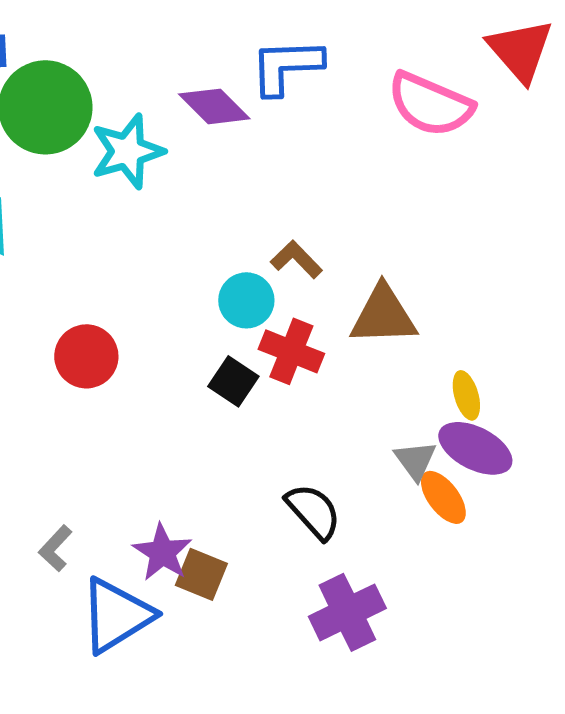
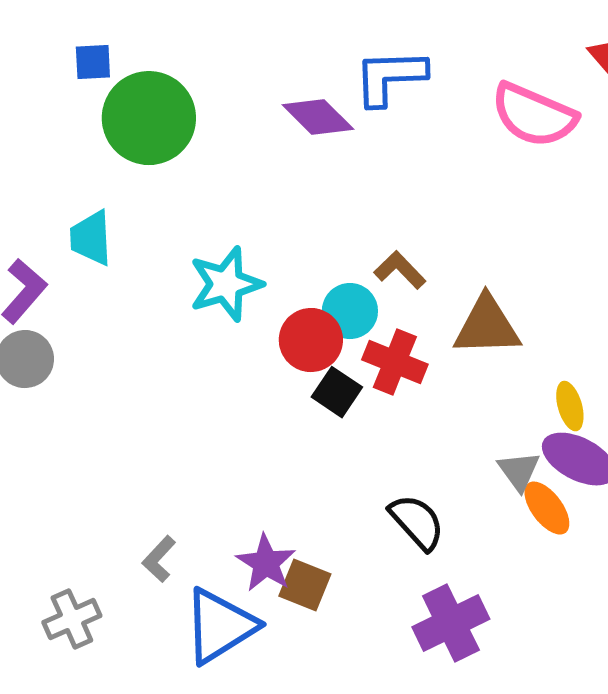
cyan star: (127, 151) -> (226, 284), moved
red circle: (86, 356) -> (311, 340), moved

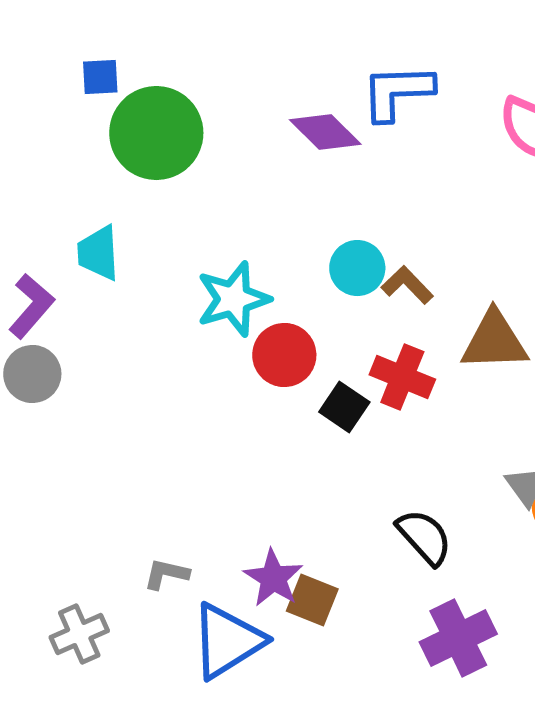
cyan circle: (350, 311) -> (357, 268), moved
red circle: (311, 340) -> (284, 355), moved
gray L-shape: (159, 559) -> (166, 574), turned 60

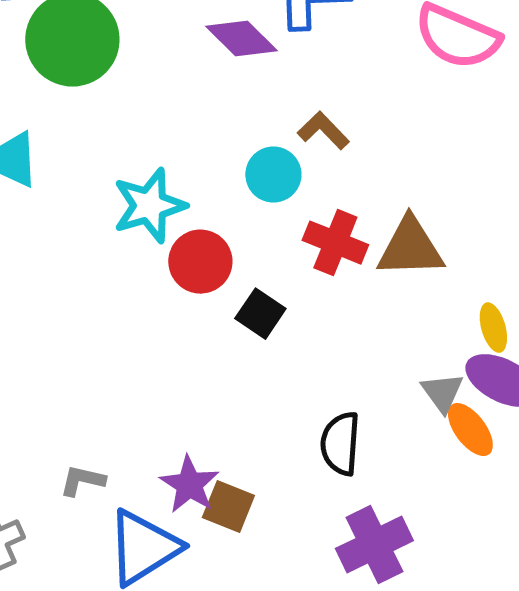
brown L-shape: (407, 285) -> (323, 131), moved
red cross: (402, 377) -> (335, 243), moved
black semicircle: (424, 537) -> (340, 444), turned -134

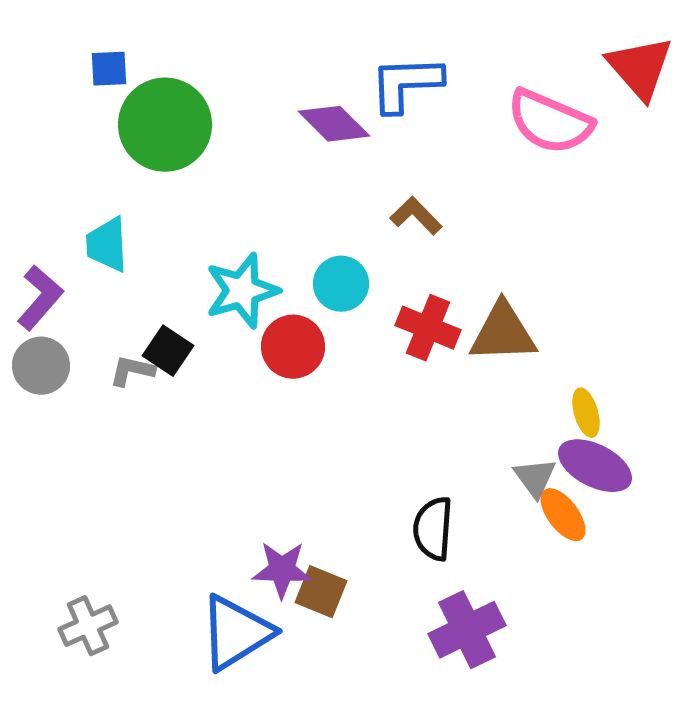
cyan circle: (273, 175) -> (341, 284), moved
black square: (260, 314) -> (168, 351), moved
gray L-shape: (82, 481) -> (132, 371), moved
purple star: (189, 485) -> (282, 570), turned -30

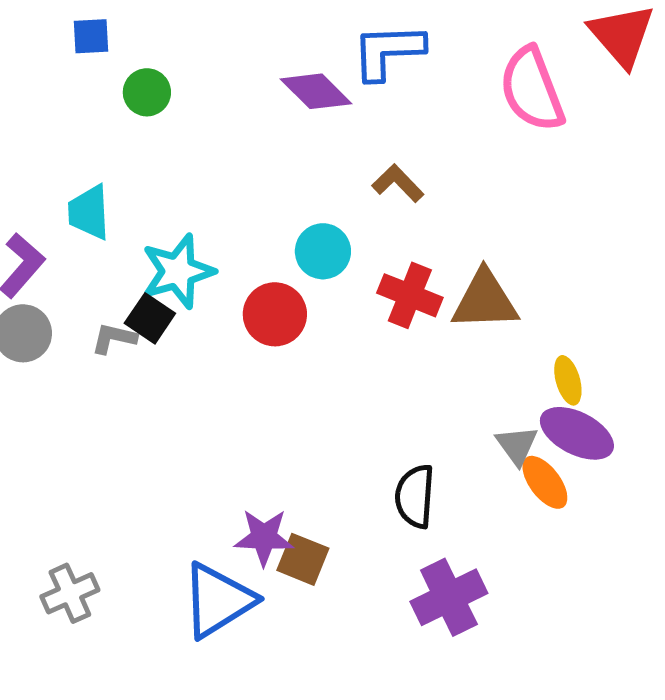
pink semicircle: (550, 122) -> (532, 89), turned 46
green circle: (165, 125) -> (147, 92), size x0.5
cyan star: (242, 291) -> (178, 271), moved

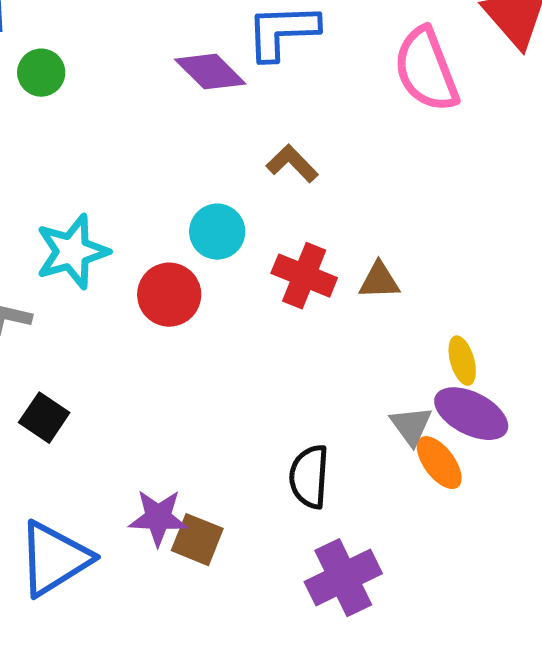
brown triangle: (485, 300) -> (379, 281), size x0.6
black square: (150, 318) -> (44, 418), moved
blue triangle: (218, 600) -> (54, 559), moved

